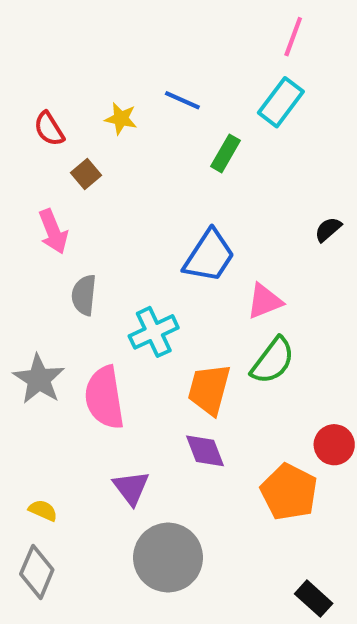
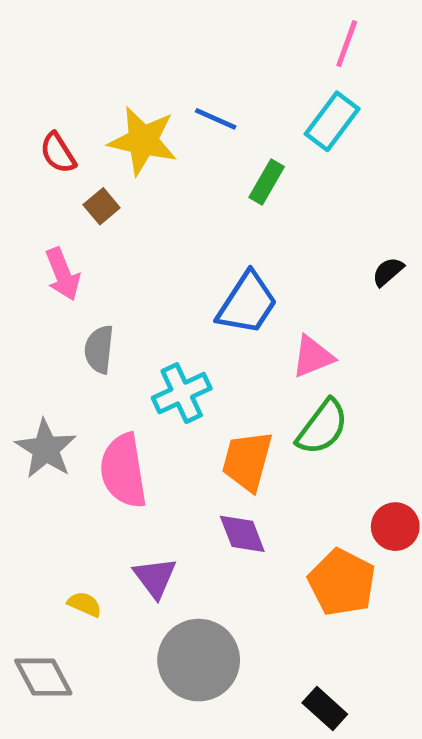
yellow star: (121, 119) -> (143, 141), size x1.8
yellow semicircle: (43, 510) -> (85, 604), moved
gray diamond: (37, 572) -> (43, 677), turned -51
black rectangle: (314, 599) -> (325, 709), moved

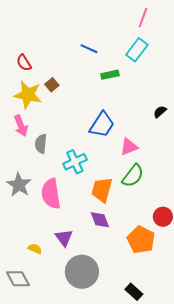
yellow star: (143, 141) -> (28, 95), moved
green rectangle: (267, 182) -> (110, 75), turned 48
brown square: (102, 206) -> (52, 85), moved
pink arrow: (63, 274) -> (21, 126), moved

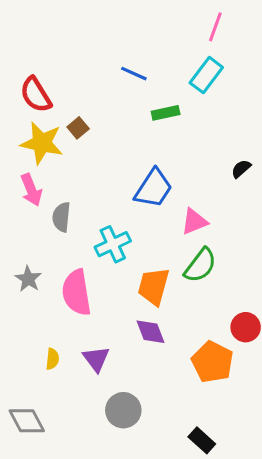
red semicircle: (24, 63) -> (36, 95), size x1.4
gray star: (19, 185) -> (28, 279), size x0.7
yellow semicircle: (35, 249) -> (52, 359), moved, turned 72
gray circle: (82, 272) -> (123, 410), size x0.7

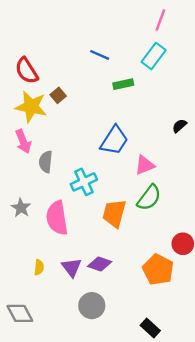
purple diamond: (150, 332) -> (100, 264), moved, turned -50

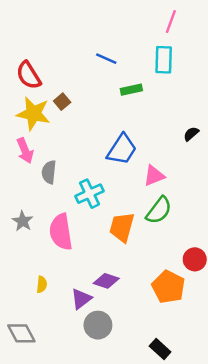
cyan rectangle: (154, 56) -> (164, 60), turned -35
purple triangle: (72, 267) -> (81, 299), moved, turned 30

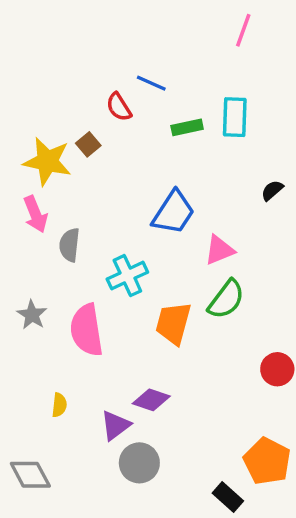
cyan rectangle: (164, 60) -> (235, 117), moved
red semicircle: (29, 75) -> (119, 107), moved, size x0.7
orange pentagon: (168, 287) -> (267, 461), moved

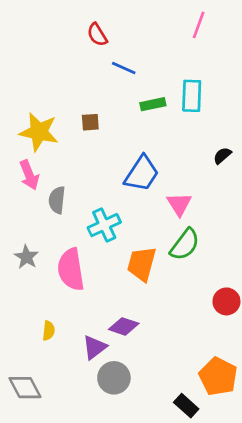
red semicircle: (119, 107) -> (97, 35), moved
brown square: (88, 144) -> (90, 122), moved, turned 36
pink triangle: (219, 250) -> (179, 204), turned -40

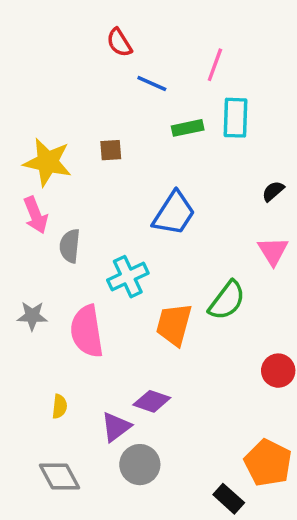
pink line: (199, 25) -> (215, 65), moved
pink triangle: (179, 204) -> (273, 251), moved
gray star: (26, 257) -> (32, 316), turned -30
gray diamond: (25, 388) -> (60, 476), moved

